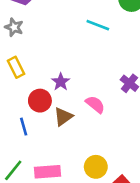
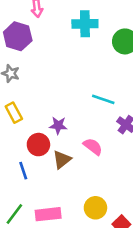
cyan line: (98, 25) -> (103, 99), moved
purple star: (61, 82) -> (58, 125), turned -30

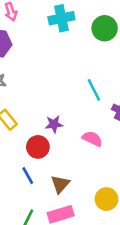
cyan line: (103, 99) -> (94, 90), turned 55
brown triangle: (62, 160) -> (60, 184), moved

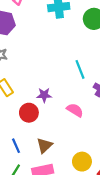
blue line: (28, 176) -> (16, 146), moved

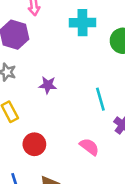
purple star: (44, 95) -> (48, 85), moved

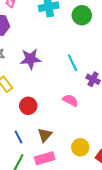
purple star: (48, 85) -> (31, 59), size x1.5

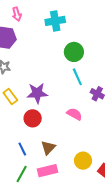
green circle: (82, 15) -> (74, 52), moved
purple star: (31, 59) -> (37, 93), moved

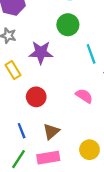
green circle: (74, 52) -> (68, 25), moved
purple star: (37, 93) -> (41, 52), moved

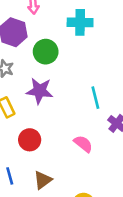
green circle: (68, 25) -> (46, 52), moved

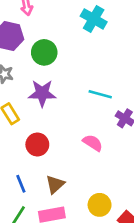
cyan cross: (80, 22) -> (94, 19), moved, turned 35
cyan line: (95, 98) -> (100, 94), turned -55

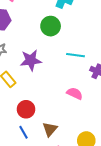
green circle: (44, 52) -> (51, 26), moved
red circle: (37, 145) -> (26, 109), moved

